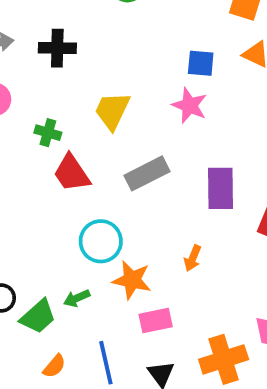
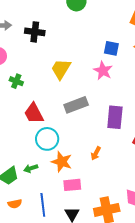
green cross: (48, 133) -> (16, 81), moved
red trapezoid: (72, 173) -> (34, 113), moved
orange semicircle: (54, 366) -> (15, 204), turned 32

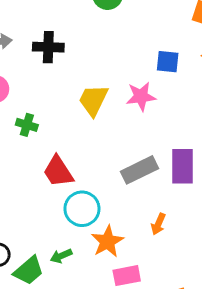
pink star: (103, 71) -> (141, 96), moved, turned -30
gray rectangle: (76, 105) -> (139, 170), moved
orange star: (62, 162) -> (107, 241), turned 30

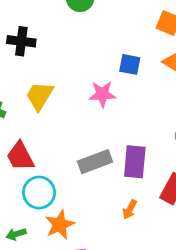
yellow trapezoid: (93, 100) -> (40, 96), moved
orange arrow: (158, 224) -> (130, 209), moved

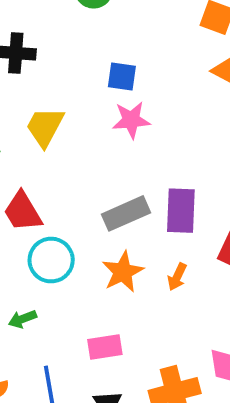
blue square: (130, 64) -> (122, 76), moved
orange star: (60, 225) -> (123, 272), moved

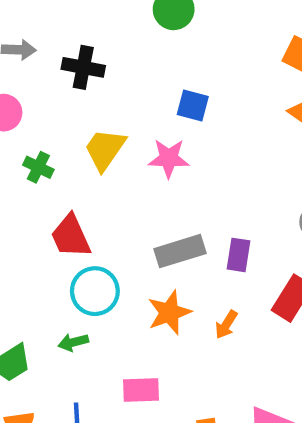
pink star: (131, 120) -> (169, 158), moved
purple rectangle: (181, 211) -> (238, 255), size x0.7
green arrow: (22, 319) -> (73, 342), moved

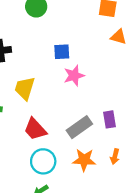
pink star: (169, 158) -> (74, 76), moved
red trapezoid: (71, 236) -> (35, 129), moved
orange star: (169, 313) -> (84, 160), turned -30

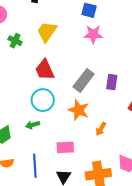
gray rectangle: (79, 127) -> (84, 80), turned -35
orange arrow: (115, 156) -> (101, 129), moved

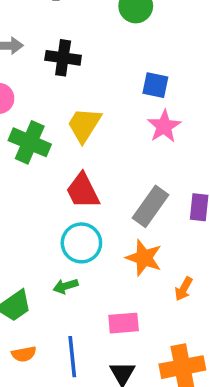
pink star: (93, 34) -> (164, 126), turned -30
green cross: (15, 41) -> (30, 142), size x1.6

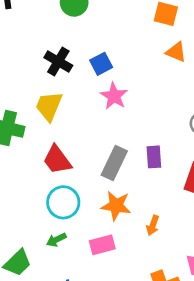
black cross: (63, 58) -> (58, 61), moved, turned 32
blue square: (155, 85) -> (101, 64), turned -30
pink rectangle: (124, 323) -> (102, 245), moved

